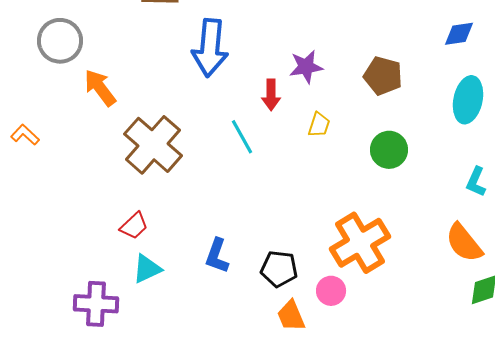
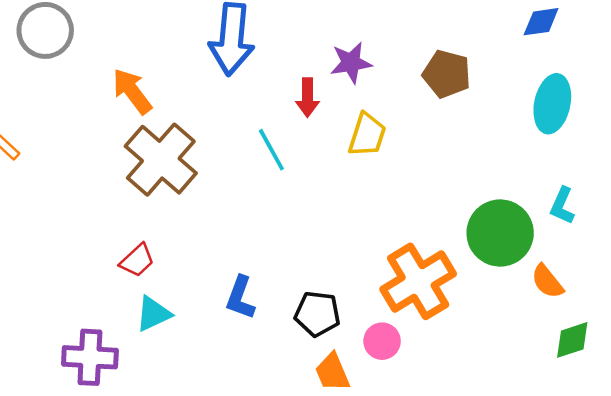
orange arrow: (100, 88) -> (132, 91), moved
yellow trapezoid: (319, 125) -> (367, 135), size x1.4
green circle: (389, 150) -> (500, 233), moved, size x1.4
orange semicircle: (464, 243) -> (547, 281), size x0.7

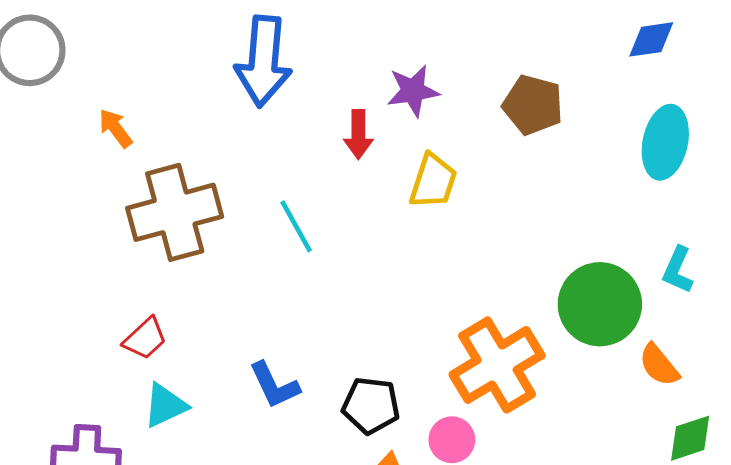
orange arrow: (132, 91) -> (115, 128), moved, size x0.7
cyan line: (271, 150) -> (296, 226), moved
brown cross: (161, 160) -> (175, 212), turned 34
blue L-shape: (240, 298) -> (274, 385), turned -45

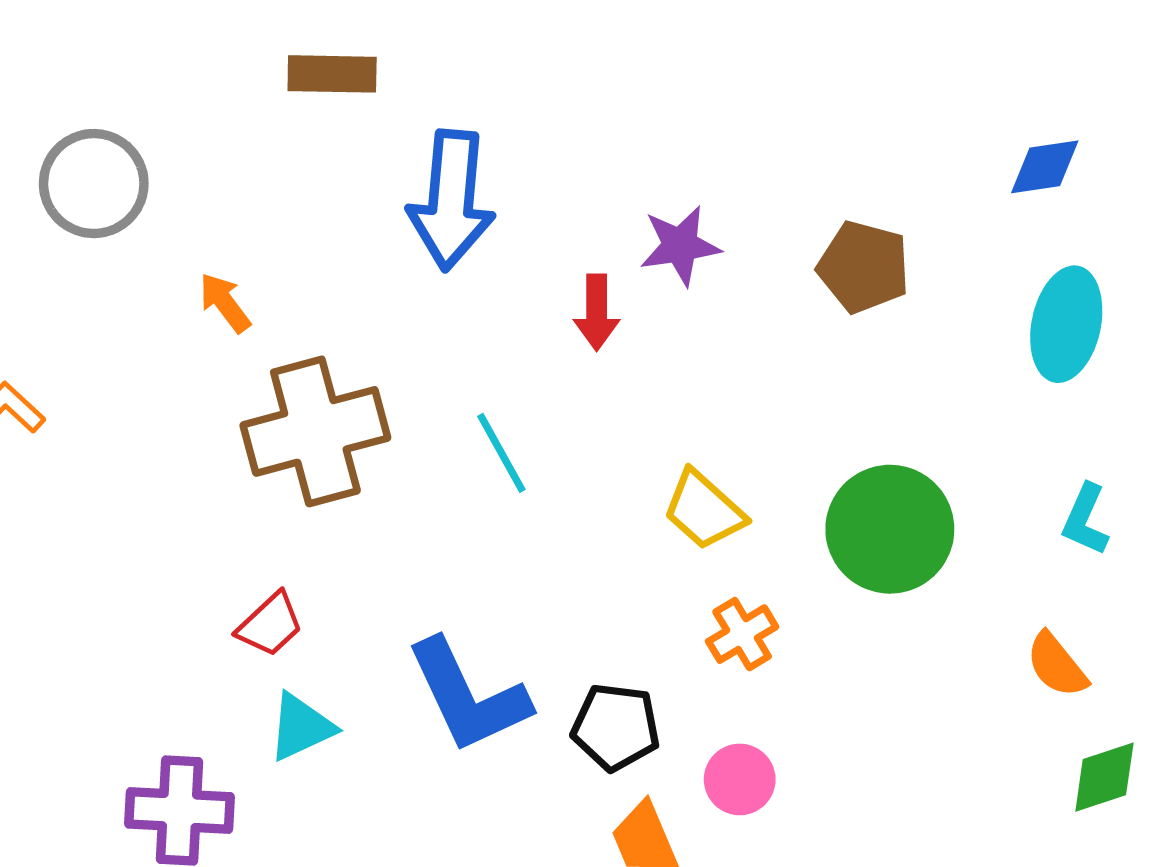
yellow trapezoid: (433, 181) -> (704, 510), moved, turned 114
green circle: (600, 304) -> (890, 529), moved
orange cross: (497, 365) -> (742, 634), moved, size x0.5
blue L-shape: (274, 385) -> (468, 696), size x1.6

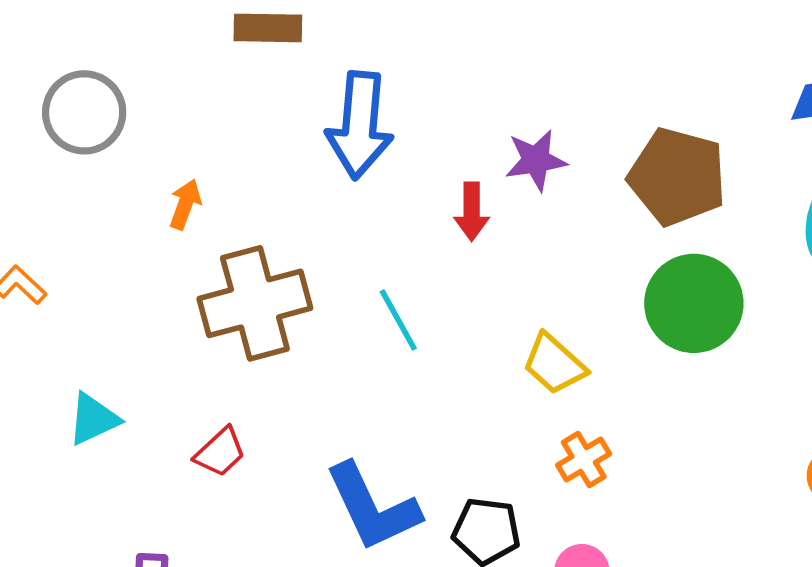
brown pentagon: (864, 267) -> (677, 177), size x1.4
orange arrow: (225, 303) -> (185, 204), turned 57
green circle: (890, 529) -> (694, 303), moved
cyan triangle: (301, 727) -> (93, 419), moved

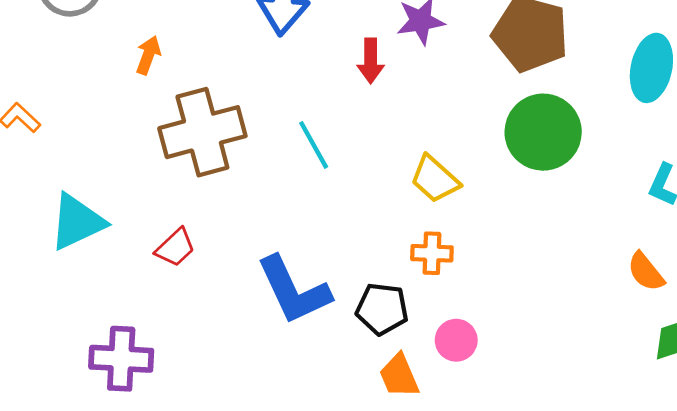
cyan triangle: (93, 419) -> (77, 222), size x1.4
orange cross: (584, 459) -> (432, 253), moved, turned 33

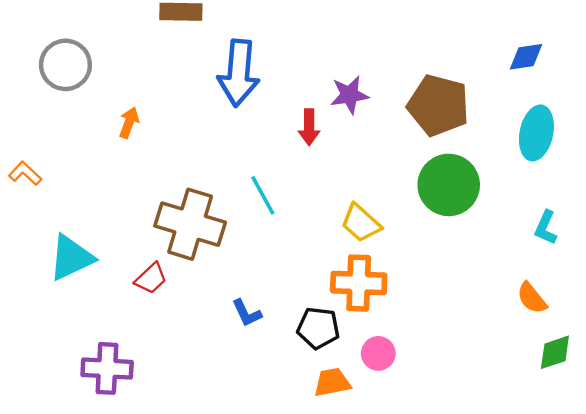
brown cross: (202, 132) -> (190, 224), moved, turned 32
orange cross: (432, 253) -> (359, 283), size x1.6
blue L-shape: (294, 290) -> (247, 313), size x0.5
orange trapezoid: (399, 376) -> (332, 382), turned 102

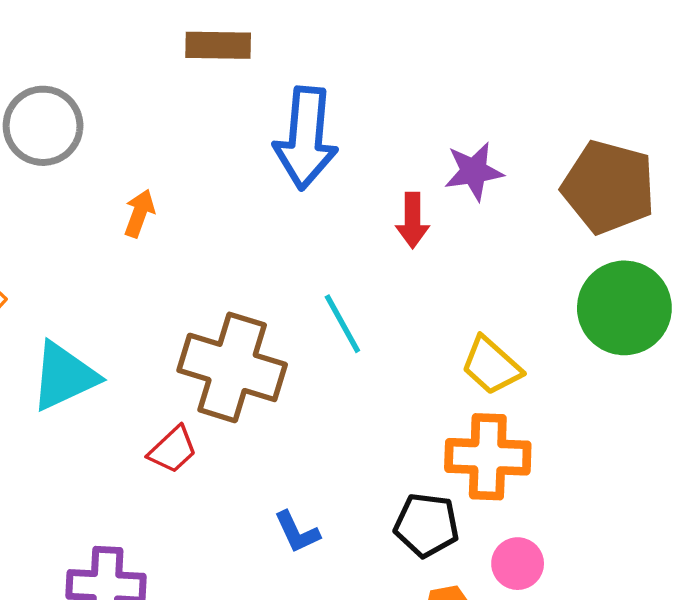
cyan triangle: (71, 258) -> (64, 376), moved
blue L-shape: (247, 313) -> (297, 532), moved

